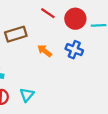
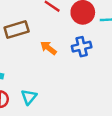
blue cross: (74, 50) -> (82, 47), turned -35

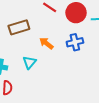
cyan triangle: (29, 97) -> (29, 62), moved

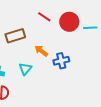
blue cross: (75, 42) -> (61, 61), moved

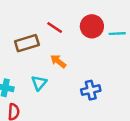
red line: (44, 17) -> (55, 28), moved
blue cross: (61, 61) -> (91, 90), moved

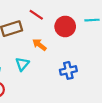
red circle: (92, 26) -> (65, 26), moved

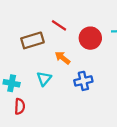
blue cross: (68, 70) -> (83, 81), moved

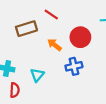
red circle: (90, 38) -> (80, 37), moved
cyan triangle: (44, 79) -> (37, 75), moved

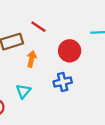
orange arrow: (54, 45) -> (31, 59), moved, turned 64

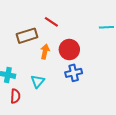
red circle: (70, 51) -> (69, 50), moved

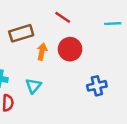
red line: (51, 22) -> (63, 17), moved
blue cross: (74, 73) -> (97, 86), moved

